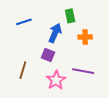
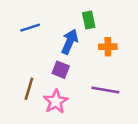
pink star: (56, 80) -> (56, 101), moved

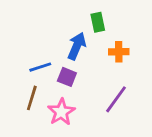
blue line: (30, 28) -> (40, 67), moved
purple line: (105, 90) -> (116, 99), turned -64

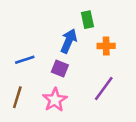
blue line: (40, 67) -> (25, 60), moved
brown line: (32, 98) -> (17, 97), moved

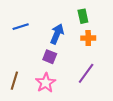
green rectangle: (87, 20) -> (83, 16), moved
blue line: (25, 60) -> (21, 27), moved

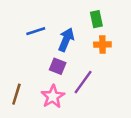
blue line: (21, 27) -> (36, 31), moved
purple line: (86, 73) -> (83, 82), moved

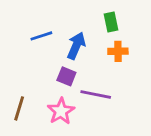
purple line: (83, 82) -> (96, 94), turned 65

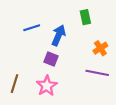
orange cross: (118, 51) -> (100, 48), moved, turned -32
purple line: (96, 94) -> (97, 73), moved

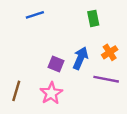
blue line: (32, 28) -> (35, 15), moved
blue arrow: (59, 35) -> (80, 58), moved

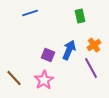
purple line: (106, 79) -> (91, 68), turned 50
brown line: (16, 91) -> (14, 78), turned -60

